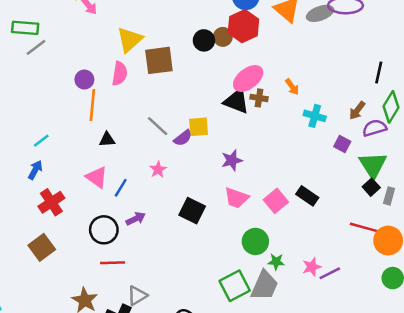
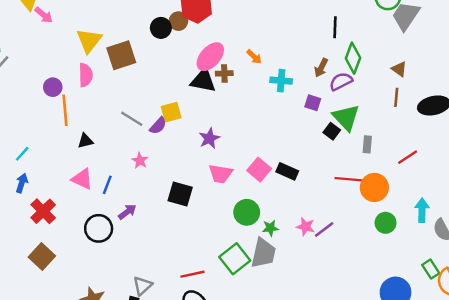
black square: (371, 187) -> (332, 131), moved
black rectangle: (307, 196) -> (287, 171), moved
red line: (112, 263) -> (193, 274), moved
pink star: (312, 267) -> (306, 227), turned -30

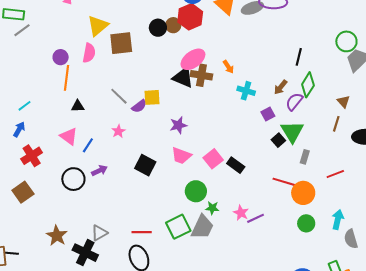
brown cross: (224, 73) -> (201, 75), size x1.5
purple semicircle: (341, 81) -> (294, 102), turned -36
purple square: (313, 103) -> (268, 114), turned 32

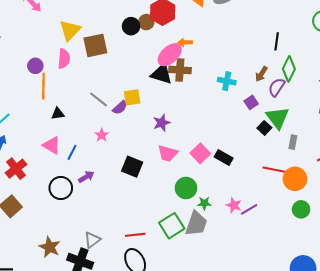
orange arrow: (228, 67) -> (185, 42), moved, turned 128

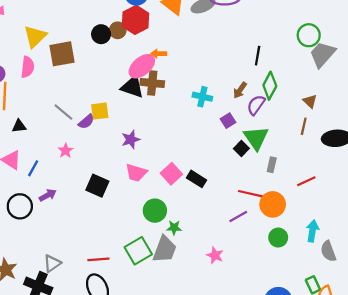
pink star: (234, 205) -> (215, 255), moved
purple line: (249, 209) -> (238, 217), moved

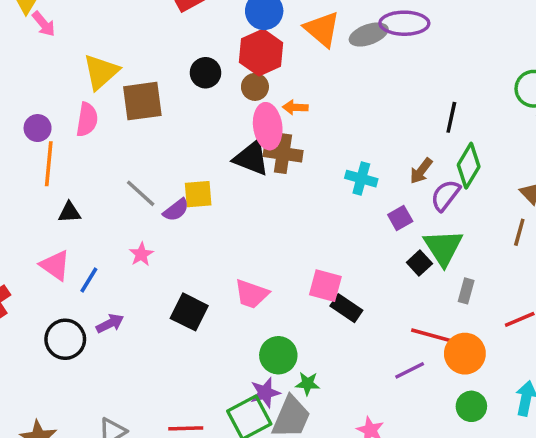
brown circle: (118, 30) -> (255, 87), moved
pink ellipse: (142, 66) -> (268, 126), turned -60
purple star: (131, 140) -> (265, 393), moved
pink square: (171, 174) -> (325, 286), moved, turned -35

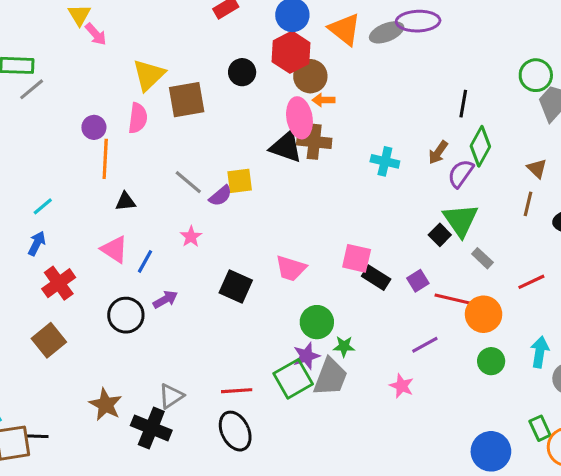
brown circle: (255, 87) -> (310, 76), moved, size x1.4
purple square: (400, 218) -> (418, 281), moved
gray rectangle: (466, 291) -> (482, 258), turned -60
purple line: (410, 370) -> (425, 345), moved

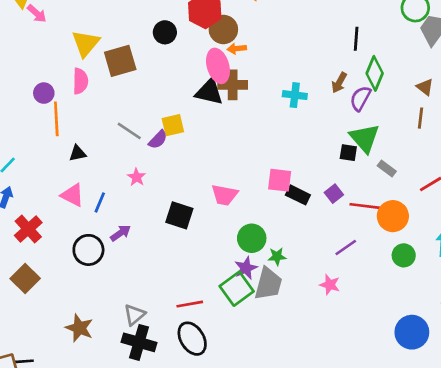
black square: (440, 235) -> (348, 153), turned -30
black cross: (151, 428) -> (139, 342), moved

